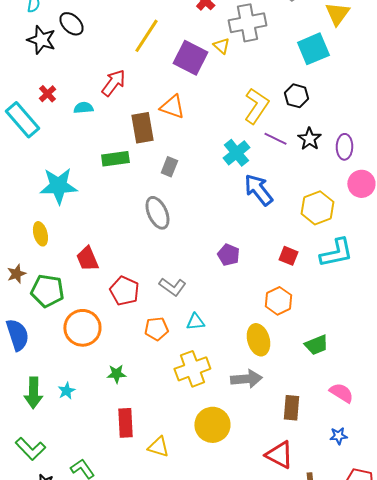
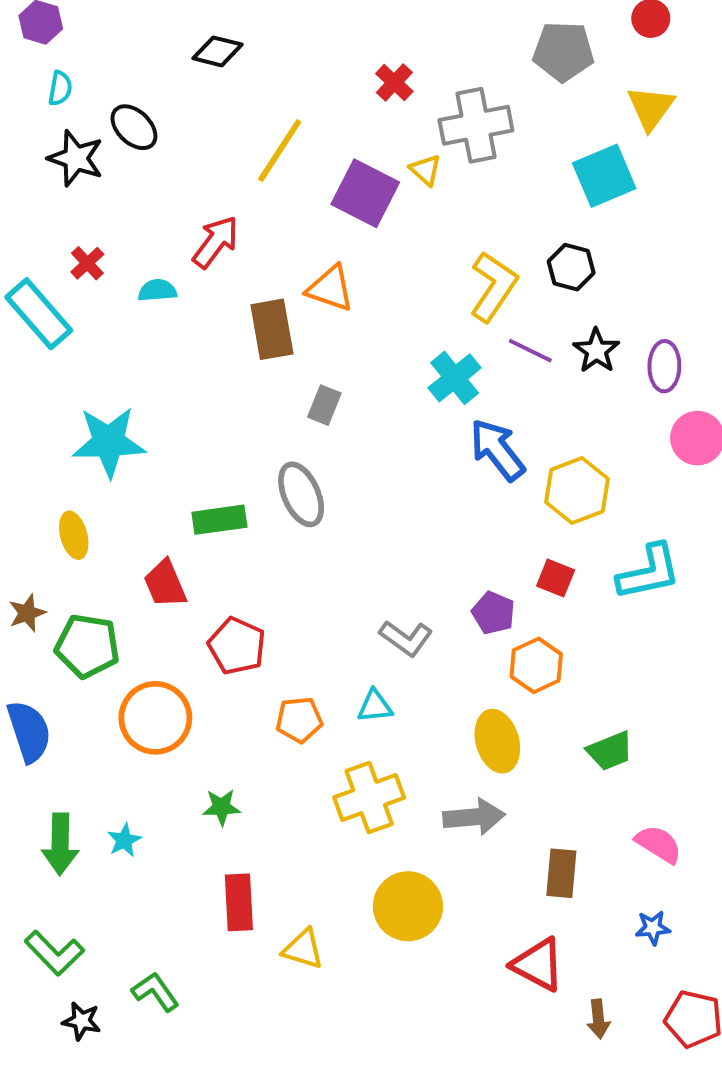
green rectangle: (115, 159) -> (219, 520), moved
yellow hexagon: (317, 208) -> (577, 491), moved
purple pentagon: (228, 255) -> (493, 613), moved
gray L-shape: (172, 287) -> (406, 638), moved

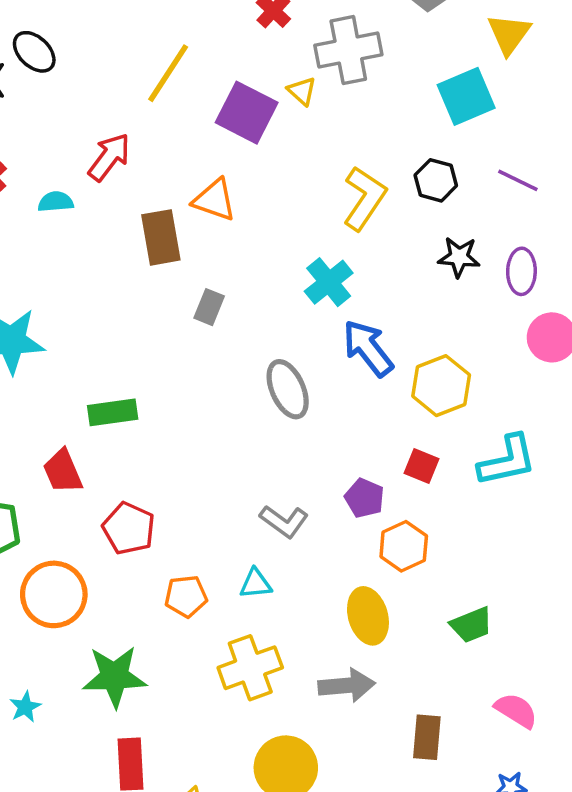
purple line: (530, 351) -> (518, 180), moved
black star: (596, 351) -> (459, 257), turned -30
gray ellipse: (301, 494) -> (288, 389), moved
green star: (221, 807) -> (114, 677), size x1.8

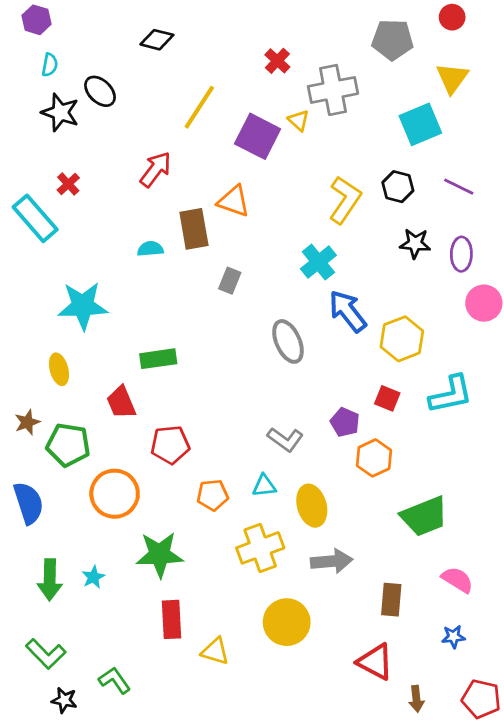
cyan semicircle: (56, 202) -> (150, 249), moved
red pentagon: (129, 528) -> (170, 445), turned -30
yellow ellipse: (368, 616) -> (312, 506), moved
green trapezoid: (471, 625) -> (424, 516), size x1.5

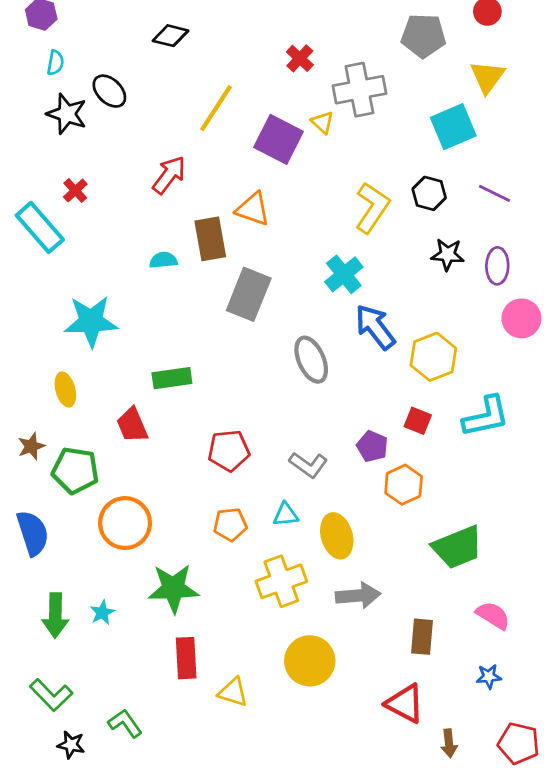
gray rectangle: (230, 281) -> (249, 294), size x1.8
red pentagon: (170, 445) -> (229, 451), moved

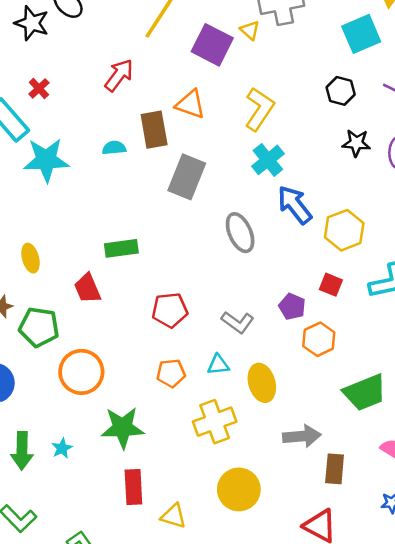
yellow L-shape: (372, 208) -> (259, 109), moved
cyan star: (91, 321) -> (46, 160), moved
gray arrow: (358, 595) -> (302, 436), moved

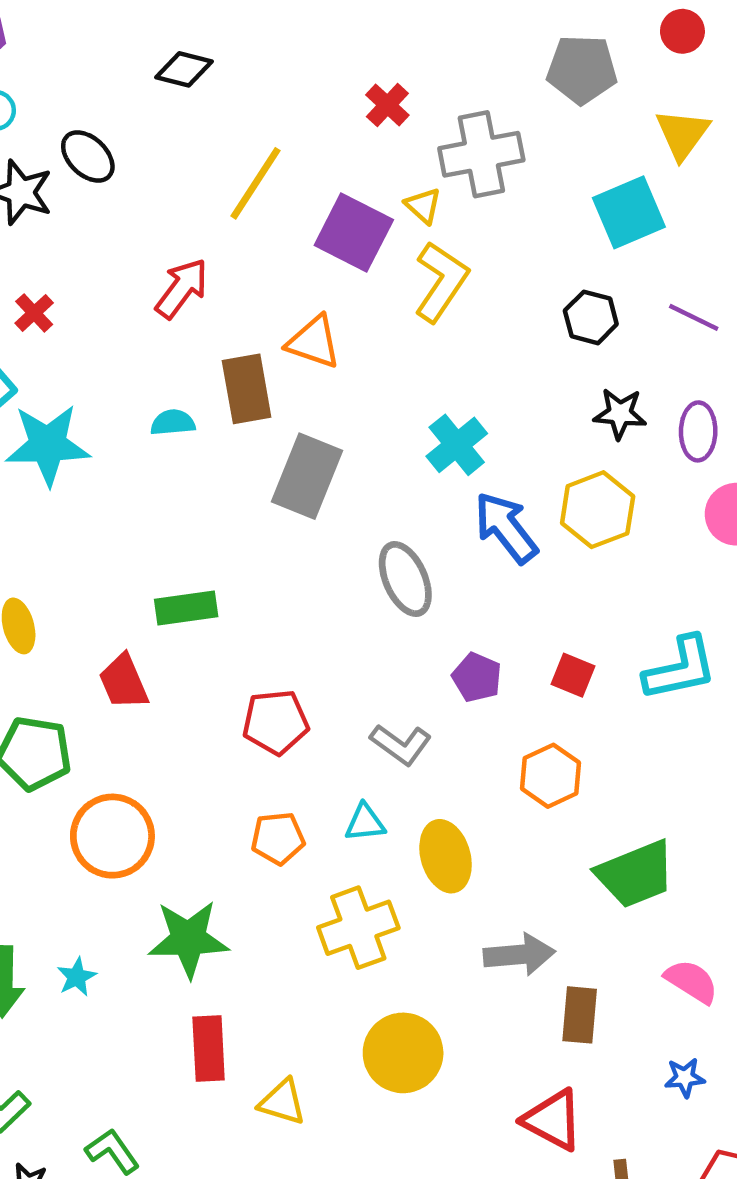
yellow L-shape: (259, 109) -> (441, 282), moved
yellow hexagon: (344, 230) -> (598, 510), moved
purple pentagon: (292, 307) -> (477, 677), moved

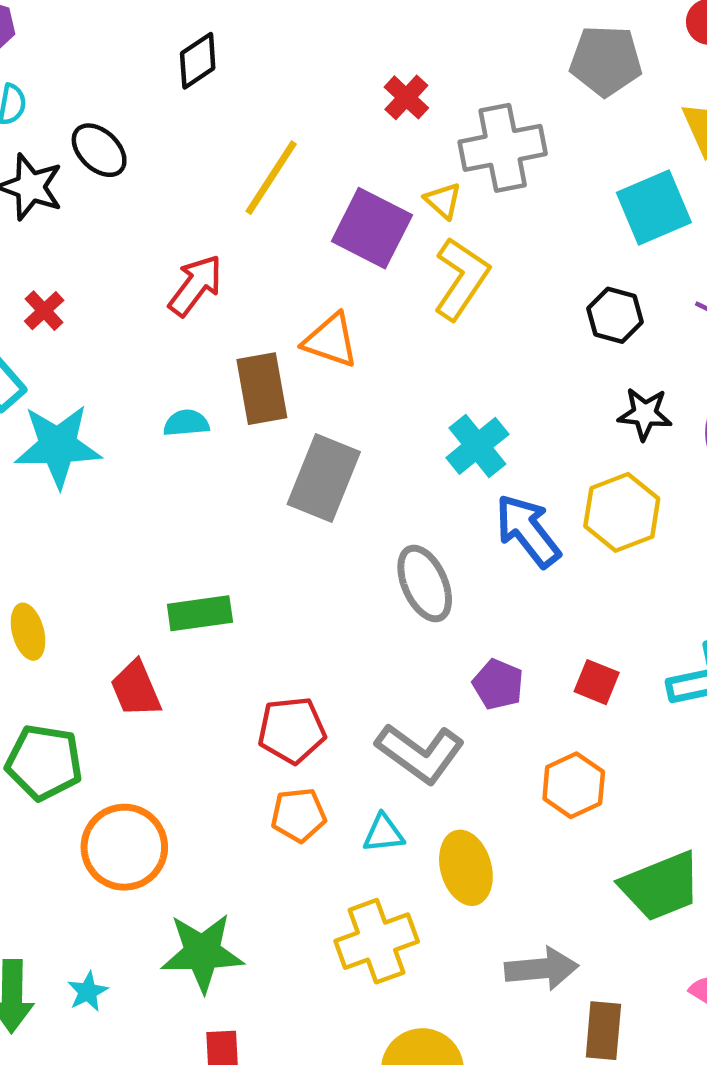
black diamond: (184, 69) -> (198, 61), turned -48
gray L-shape: (401, 744) -> (420, 753), size x1.4
orange pentagon: (278, 838) -> (299, 815), moved

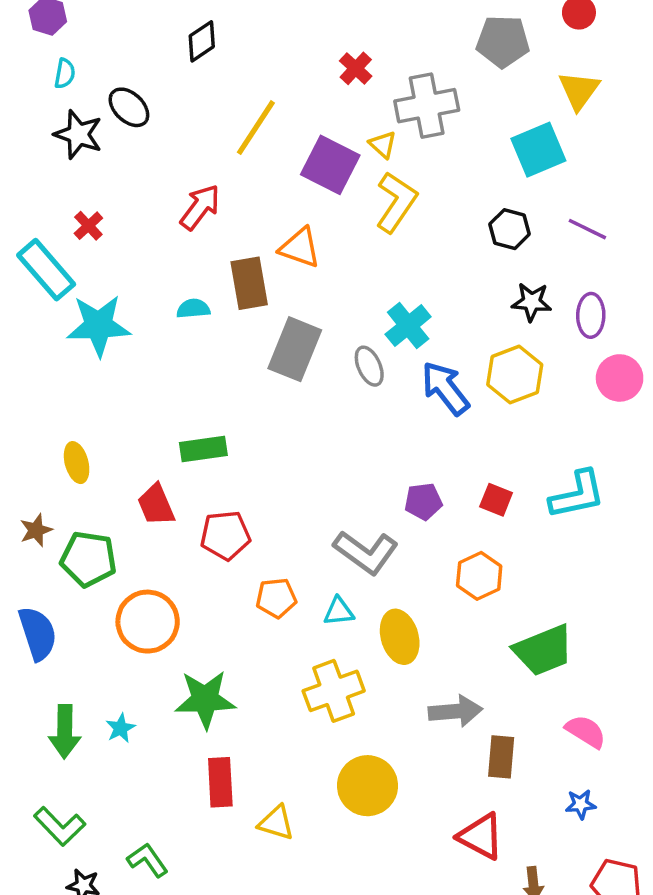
gray ellipse: (425, 583) -> (369, 366), moved, size x0.7
purple pentagon: (498, 684) -> (423, 501), turned -30
red pentagon: (292, 730) -> (225, 535), moved

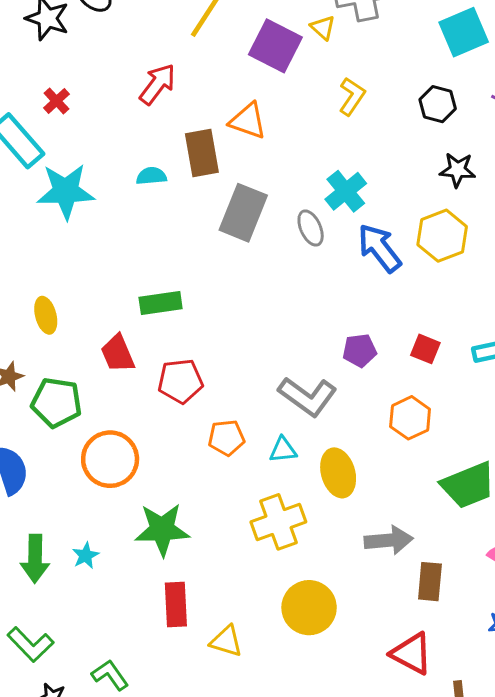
yellow L-shape: (396, 202) -> (352, 96), moved, size x0.7

